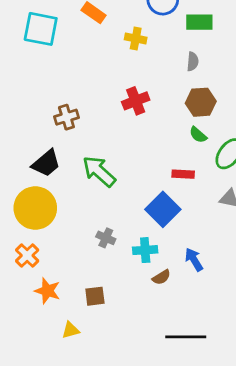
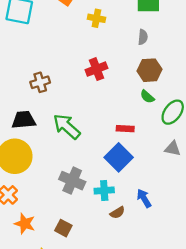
black trapezoid: (46, 163) -> (24, 120), turned -145
red rectangle: (183, 174) -> (125, 129), moved
gray cross: (106, 238) -> (72, 181), size x1.6
brown square: (95, 296) -> (63, 228), turned 35

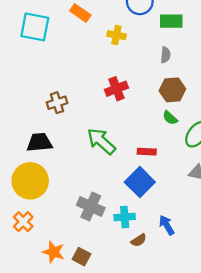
green arrow: (67, 126) -> (101, 141), moved
orange star: (25, 224) -> (54, 252), moved

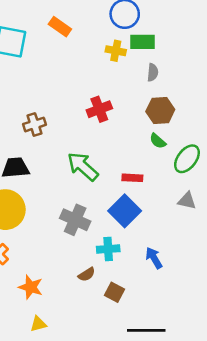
green rectangle: (171, 21) -> (142, 42), moved
yellow cross: (116, 35) -> (116, 51), moved
gray cross: (91, 206) -> (75, 220), moved
brown semicircle: (139, 240) -> (87, 274), moved
brown square: (81, 257) -> (115, 292), moved

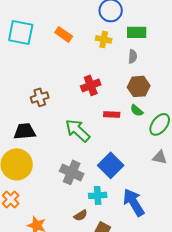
orange rectangle: (60, 27) -> (64, 34), moved
green rectangle: (142, 42) -> (137, 32), moved
red rectangle: (132, 178) -> (112, 114), moved
blue arrow: (154, 258) -> (134, 202), size x1.6

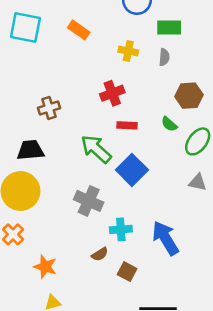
yellow cross: (104, 39) -> (128, 51), moved
brown hexagon: (139, 86) -> (189, 96), moved
red rectangle: (112, 114) -> (127, 125), moved
blue square: (111, 165) -> (132, 170), moved

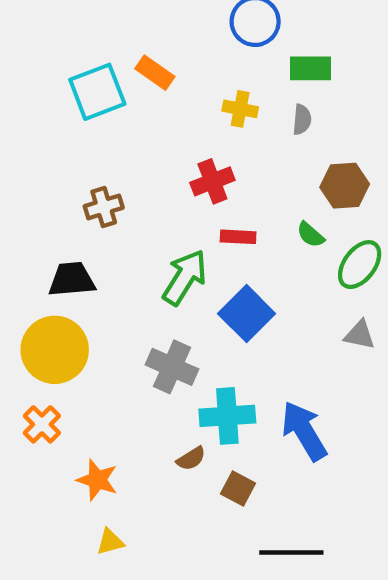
cyan square: (25, 27) -> (97, 92), moved, turned -32
green arrow: (96, 149) -> (185, 277), turned 80
cyan cross: (121, 229) -> (227, 416), size x1.4

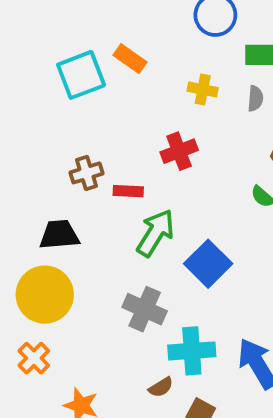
red rectangle: (238, 237) -> (128, 191), moved

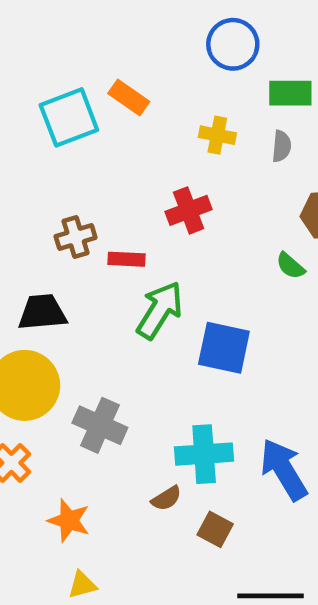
blue square: (208, 264) -> (224, 348), turned -33
gray cross: (145, 309) -> (100, 425), moved

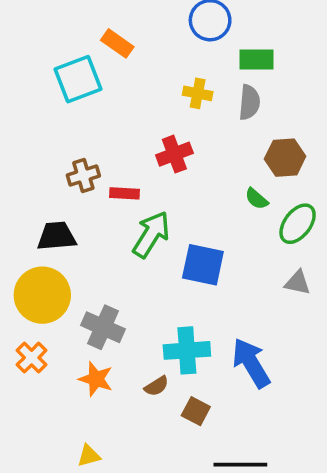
orange rectangle: (129, 97) -> (117, 43), moved
gray semicircle: (282, 146) -> (249, 102), size x1.4
orange star: (69, 521) -> (96, 379), moved

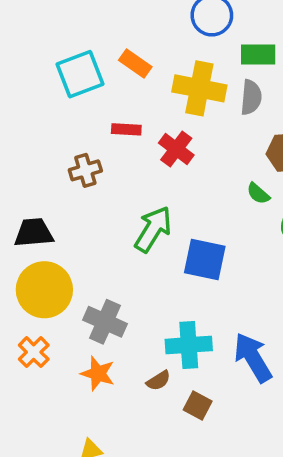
orange rectangle: (117, 43) -> (135, 63), moved
yellow cross: (198, 93) -> (199, 88), size x1.8
red cross: (174, 154) -> (176, 149), turned -32
red rectangle: (124, 193) -> (126, 129), moved
black trapezoid: (57, 236) -> (34, 233), moved

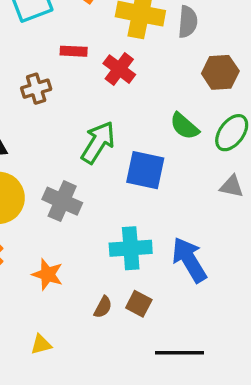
green semicircle: (258, 194) -> (184, 126), moved, size x1.4
gray cross: (105, 322) -> (62, 201), moved
brown semicircle: (158, 381) -> (103, 307), moved, turned -30

